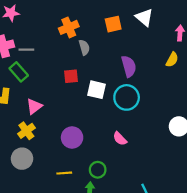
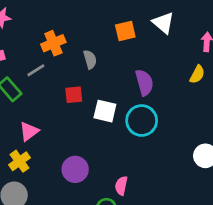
orange cross: (69, 27) -> (53, 43), moved
gray line: (26, 50) -> (36, 70), moved, turned -32
pink semicircle: (120, 139) -> (121, 186), moved, turned 56

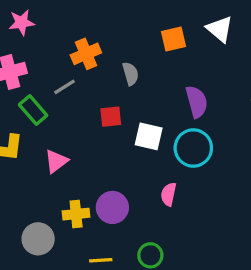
yellow cross: (19, 161) -> (76, 214), moved, turned 30
pink semicircle: (121, 186) -> (169, 194), moved

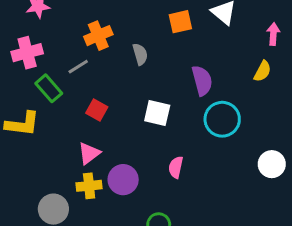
red square: (111, 117) -> (97, 110), moved, turned 35
cyan circle: (193, 148) -> (222, 119), moved
pink triangle: (56, 161) -> (89, 153), moved

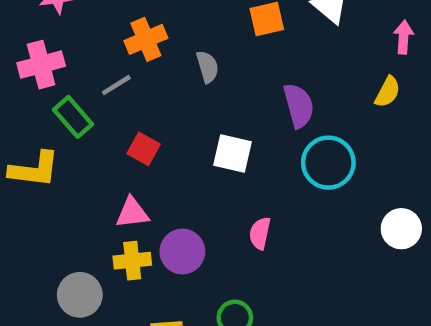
pink triangle: (89, 153) -> (132, 213), turned 30

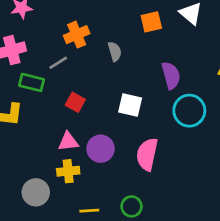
green rectangle: (73, 117) -> (32, 82), turned -35
pink semicircle: (260, 233) -> (147, 154), size x1.6
purple circle: (182, 252) -> (101, 149), moved

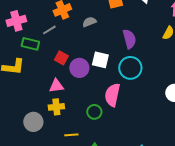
gray semicircle: (115, 51) -> (89, 22), turned -96
cyan circle: (189, 111) -> (130, 68), moved
purple circle: (101, 149) -> (79, 68), moved
green circle: (132, 206) -> (94, 112), moved

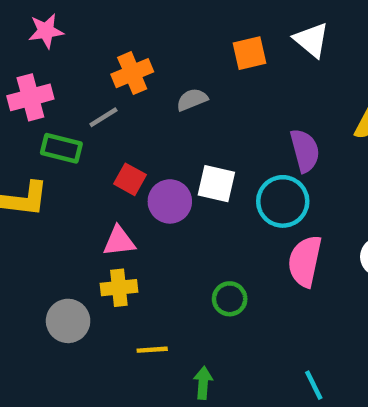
purple semicircle: (129, 39) -> (305, 151), moved
pink semicircle: (112, 95) -> (305, 261), moved
green circle: (94, 112) -> (230, 299), moved

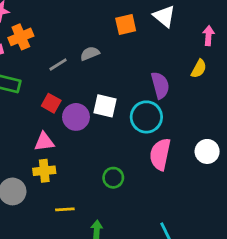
orange cross: (132, 73) -> (21, 37), moved
gray line: (103, 117) -> (58, 65), moved

